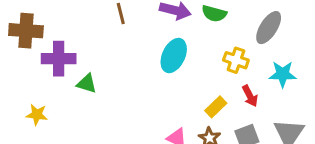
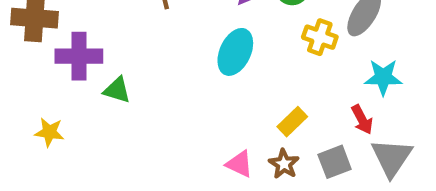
yellow cross: (236, 60) -> (320, 37), moved
red arrow: (250, 96) -> (362, 120), moved

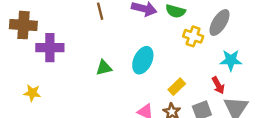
cyan ellipse: (235, 52) -> (143, 60), moved
green triangle: (117, 90) -> (104, 68), moved, turned -30

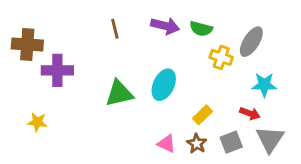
green triangle: (104, 68) -> (119, 93), size x1.5
red arrow: (218, 85) -> (250, 113), turned -42

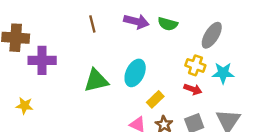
yellow cross: (221, 57) -> (195, 65), moved
red arrow: (250, 113) -> (193, 89), moved
yellow rectangle: (203, 115) -> (155, 99), moved

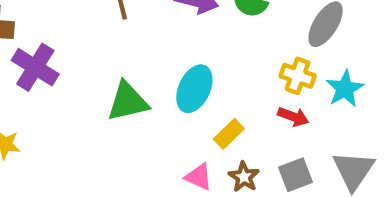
purple cross: (42, 60) -> (35, 67), turned 32
cyan star: (223, 73) -> (345, 89), turned -30

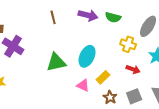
yellow cross: (298, 76) -> (128, 44), moved
pink triangle: (199, 177) -> (83, 85), moved

